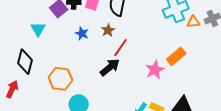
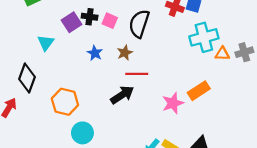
red line: (120, 48) -> (137, 74), turned 48

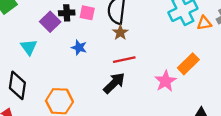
brown star: (125, 53) -> (120, 32), moved

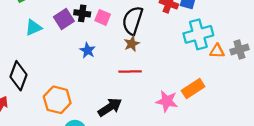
cyan triangle: (29, 47) -> (33, 28), moved, turned 30
pink star: (165, 81) -> (167, 101), turned 30
black arrow: (114, 83) -> (110, 107), moved

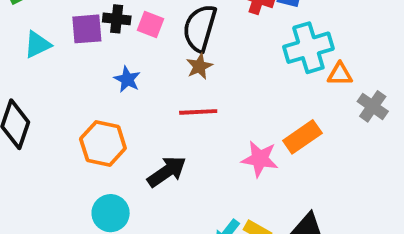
purple square: (64, 19) -> (87, 29), turned 30
gray cross: (239, 50) -> (373, 106), moved, turned -36
orange hexagon: (57, 100) -> (103, 143), moved

